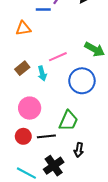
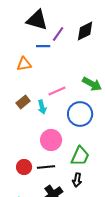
pink circle: (30, 108) -> (51, 140), moved
green trapezoid: (68, 121) -> (80, 156), moved

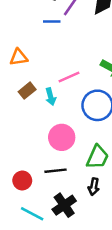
orange triangle: (24, 64) -> (19, 57), moved
red circle: (24, 167) -> (22, 181), moved

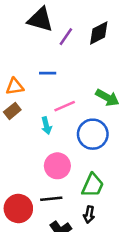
blue line: (52, 22) -> (48, 73), moved
brown rectangle: (27, 91) -> (12, 111), moved
red circle: (22, 181) -> (18, 208), size x1.5

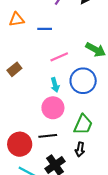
orange triangle: (15, 87) -> (17, 19), moved
brown rectangle: (12, 111) -> (14, 69), moved
cyan arrow: (46, 126) -> (55, 85), moved

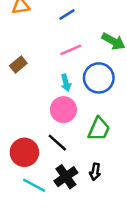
blue line: (45, 29) -> (67, 15), moved, turned -32
black line: (48, 136) -> (57, 143), turned 48
black arrow: (80, 149) -> (95, 172), moved

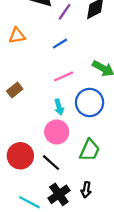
red circle: (24, 152) -> (20, 156), moved

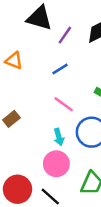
orange triangle: (17, 36) -> (14, 61), turned 30
pink line: (63, 76) -> (64, 104), turned 60

